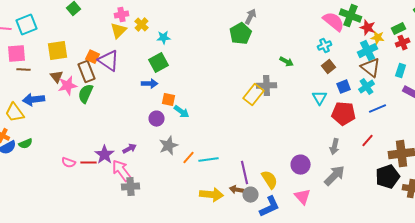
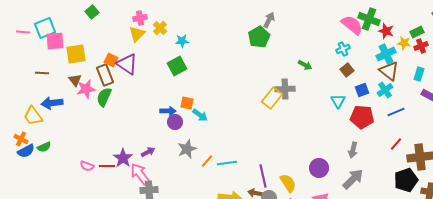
yellow star: (378, 38) -> (404, 43), moved
pink square: (17, 54) -> (55, 41), moved
blue arrow: (150, 84) -> (168, 111), moved
red line: (368, 141) -> (396, 144), moved

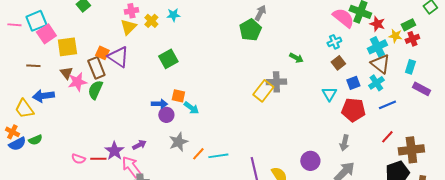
pink square: (55, 41) -> (46, 34), turned -30
cyan star: (182, 41) -> (173, 15), moved

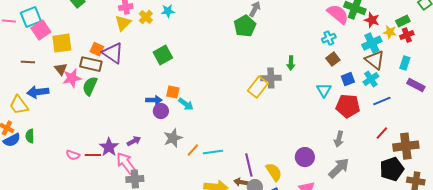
green arrow: (296, 58) -> (291, 63), moved, turned 64
brown rectangle: (96, 68) -> (91, 64), turned -55
green semicircle: (35, 140) -> (30, 136), turned 112

